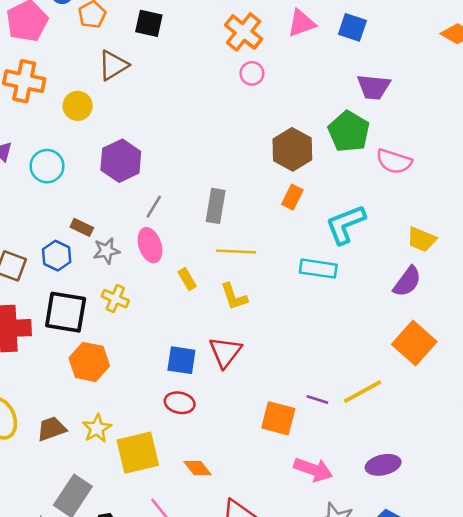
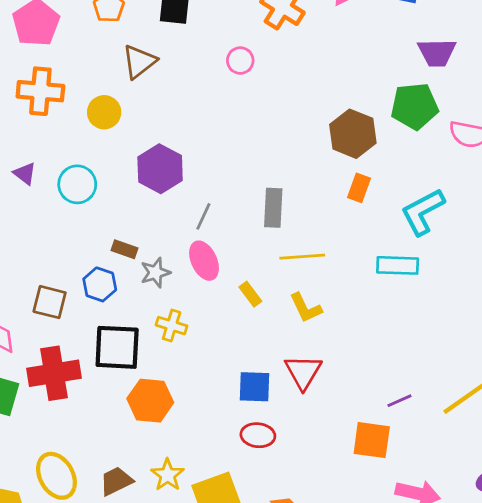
pink circle: (252, 73) -> (240, 61), moved
green pentagon: (349, 132) -> (415, 106), turned -30
purple line: (317, 399) -> (399, 401), moved, turned -35

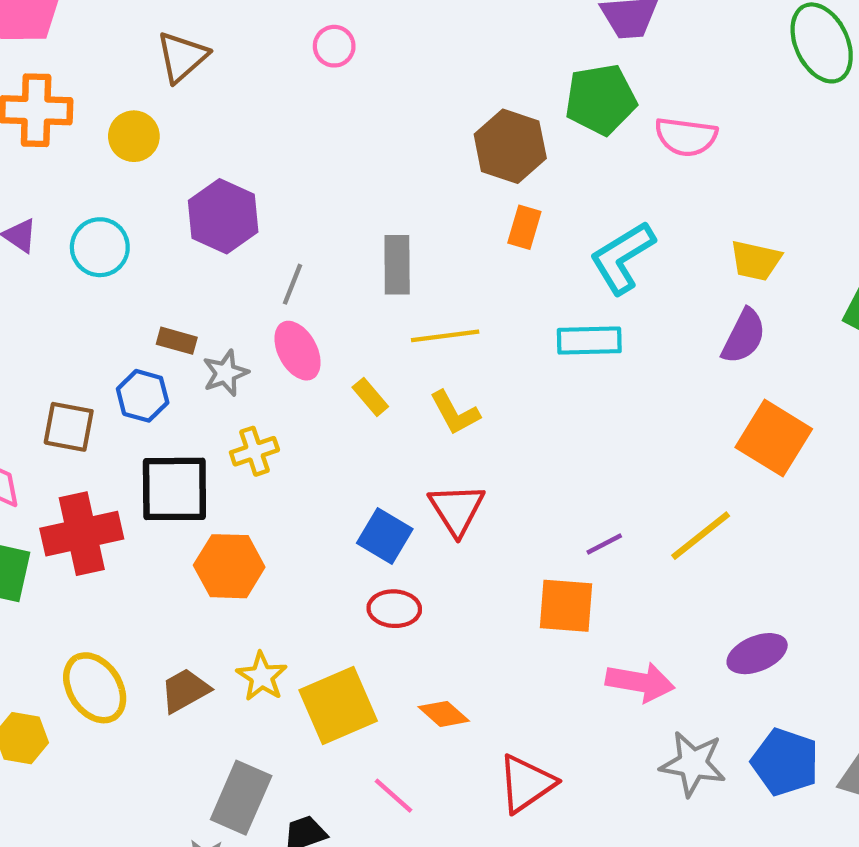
yellow cross: (172, 326) -> (254, 451), turned -32
blue square: (254, 387) -> (385, 536), turned 32

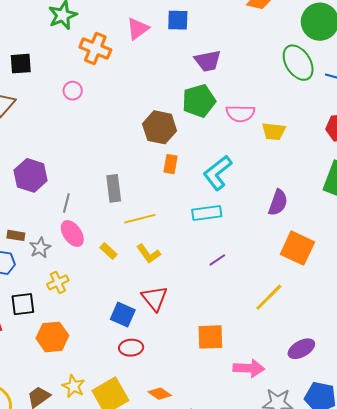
yellow trapezoid: (756, 261) -> (274, 131), moved
black square: (174, 489) -> (23, 304), size x0.7
purple line: (604, 544) -> (217, 260), moved

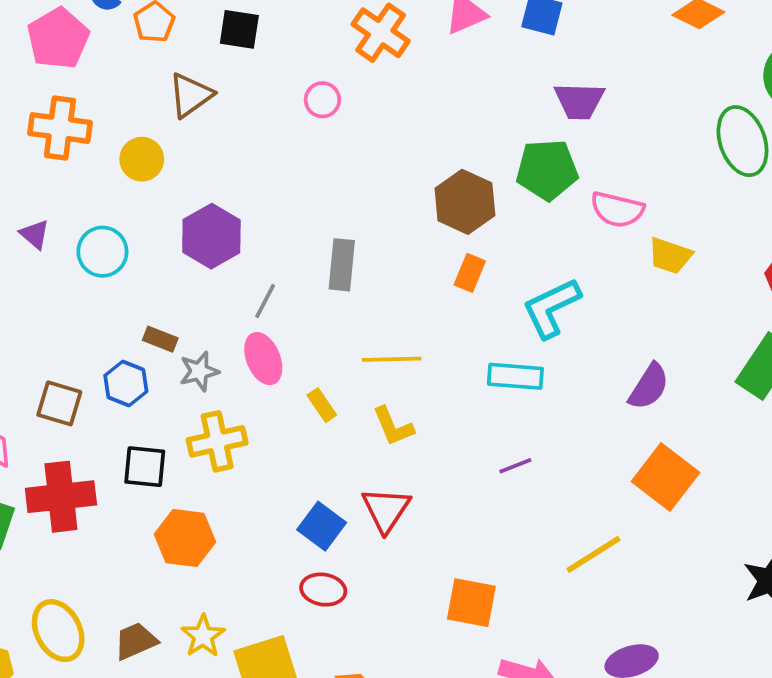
gray rectangle: (114, 188) -> (342, 265), moved
yellow cross: (58, 282) -> (217, 441), size x1.4

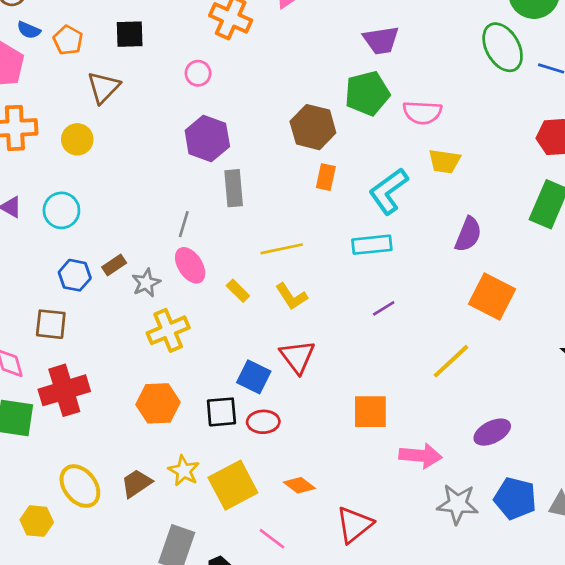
purple hexagon: (211, 236) -> (207, 139), moved
yellow trapezoid: (670, 256) -> (445, 161), moved
brown rectangle: (160, 339) -> (114, 265), turned -45
blue hexagon: (126, 383) -> (75, 275), moved
black square: (145, 467) -> (221, 412), moved

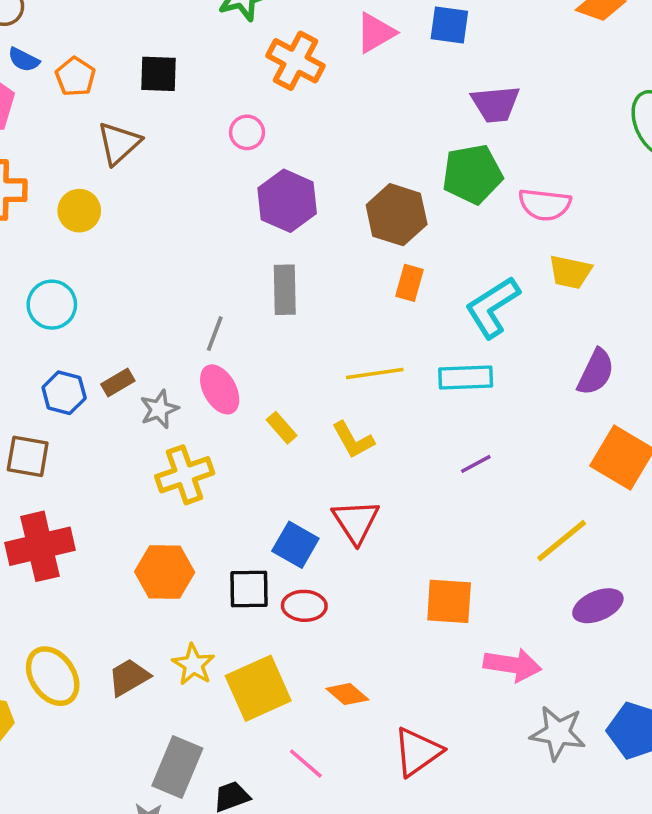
purple hexagon: (207, 139) -> (287, 201), moved
yellow line: (282, 249) -> (375, 374), moved
purple ellipse: (492, 432) -> (598, 606), moved

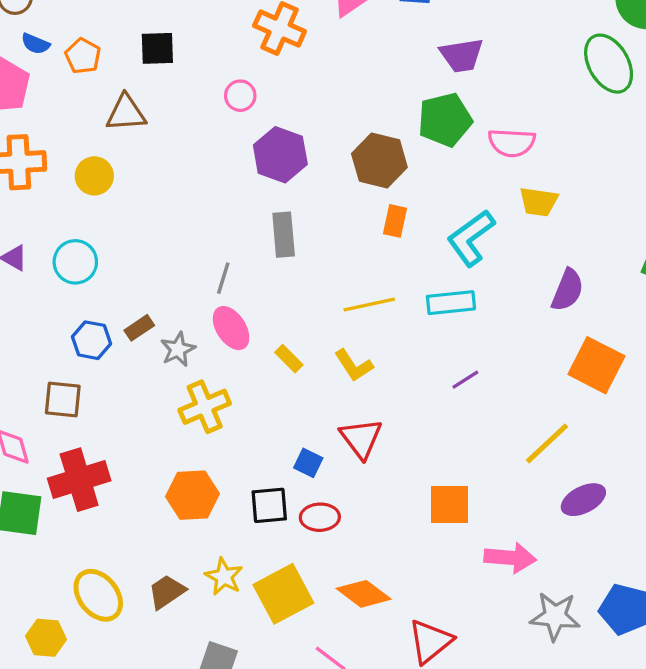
brown triangle: (119, 143) -> (126, 113), turned 42
blue square: (295, 545) -> (308, 463), size x0.7
orange diamond: (347, 694) -> (364, 594), size x1.4

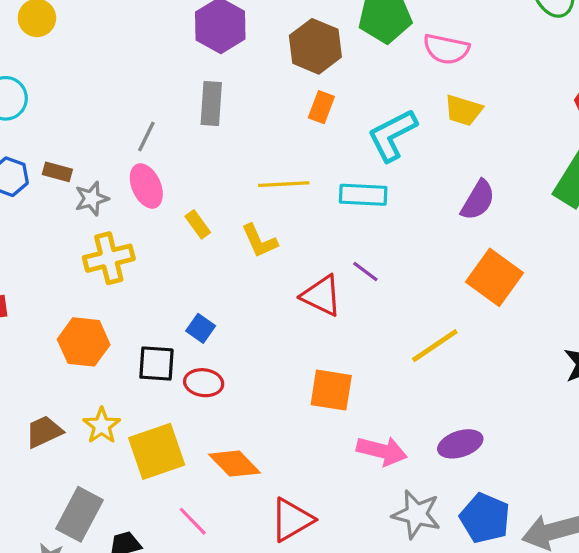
brown rectangle: (139, 328) -> (57, 172), turned 40
purple line: (465, 380) -> (365, 271), turned 60
red triangle: (361, 438) -> (322, 296), moved, turned -36
purple ellipse: (583, 500) -> (460, 444), moved

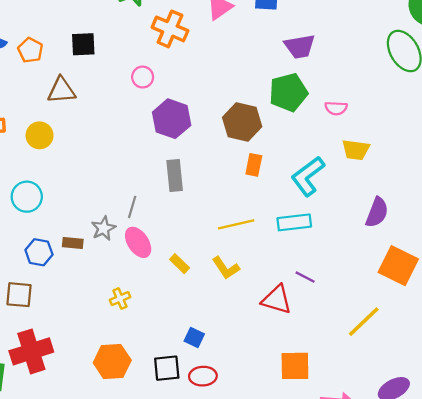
pink semicircle: (446, 49) -> (336, 108), size x0.7
gray star: (92, 199) -> (103, 228), moved
yellow cross: (109, 258) -> (120, 299), size x0.6

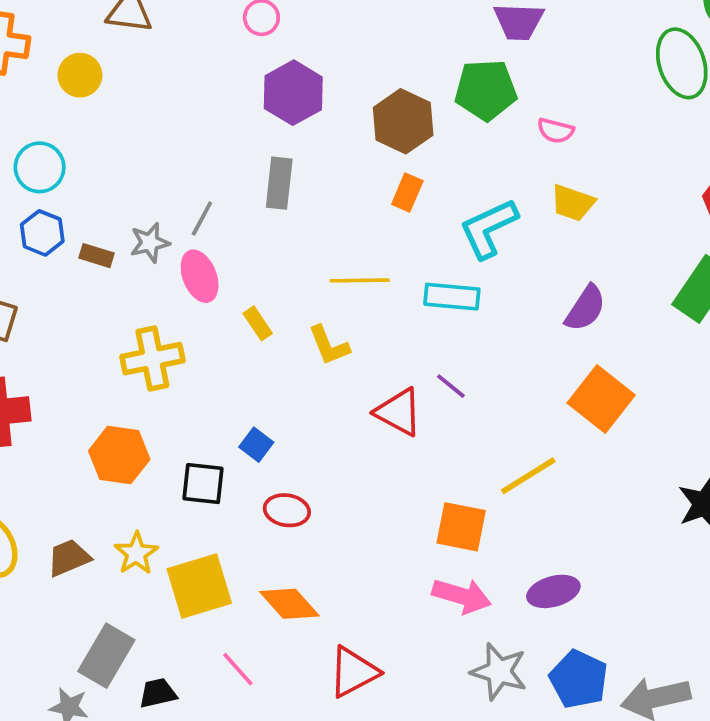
blue hexagon: (39, 252) -> (42, 233), moved
yellow cross: (120, 299) -> (152, 359), size x1.8
orange square: (295, 366) -> (461, 527), moved
red ellipse: (203, 376) -> (287, 510), moved

